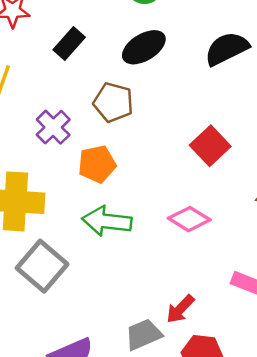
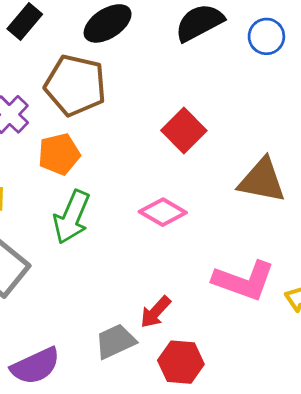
brown pentagon: (113, 102) -> (75, 85), size x1.4
green arrow: (107, 221) -> (72, 217), turned -72

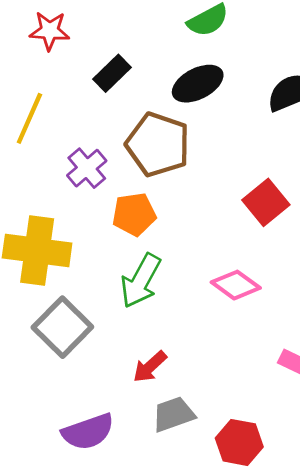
red arrow: (155, 312) -> (150, 367), moved

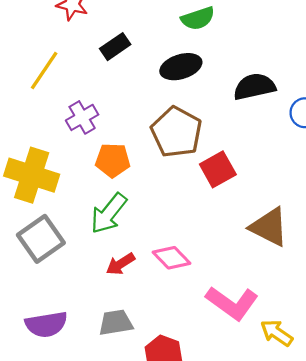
brown pentagon: (158, 144) -> (176, 132), moved
pink diamond: (236, 285) -> (172, 258), moved
red arrow: (150, 367) -> (120, 264), moved

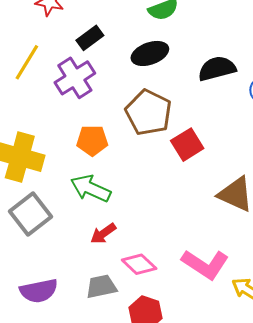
purple cross: (82, 117) -> (75, 78), moved, size x1.4
green arrow: (109, 213) -> (91, 188), turned 78
pink diamond: (172, 258) -> (139, 264), moved

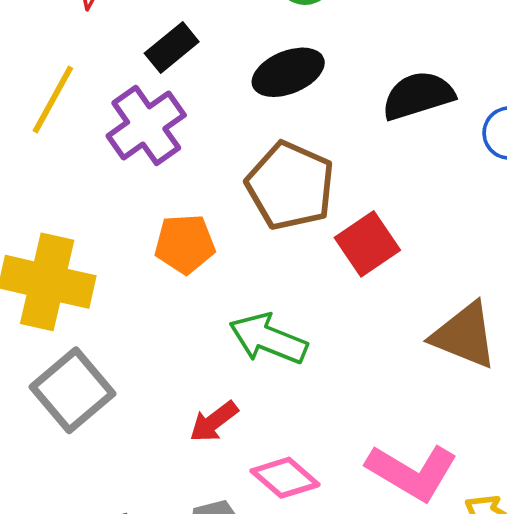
green arrow: (91, 188) -> (268, 339), moved

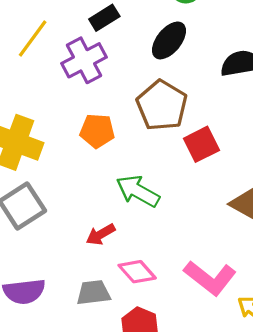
black ellipse: (288, 72) -> (169, 40), turned -36

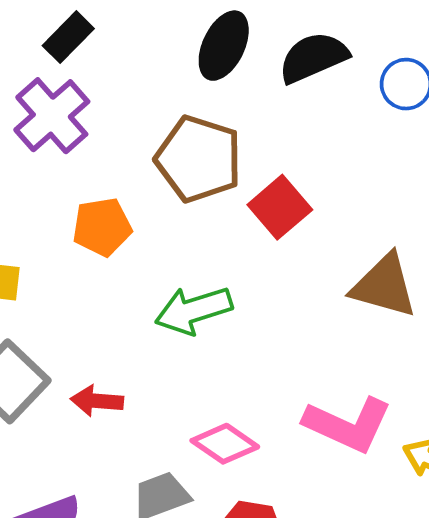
black ellipse: (169, 40) -> (224, 46), moved
green arrow: (138, 191) -> (194, 310), turned -33
red arrow: (101, 234) -> (97, 401), moved, turned 48

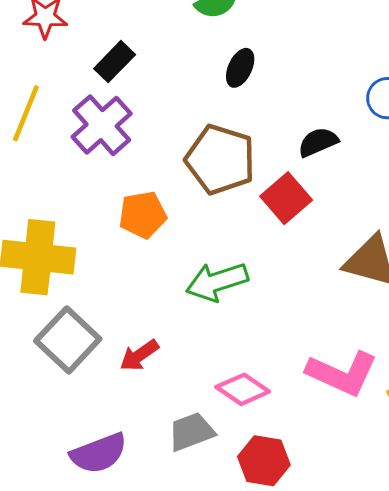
black ellipse: (224, 46) -> (240, 68), size x0.7
black semicircle: (313, 57) -> (318, 142), moved, size x0.7
red arrow: (97, 401) -> (139, 355), turned -39

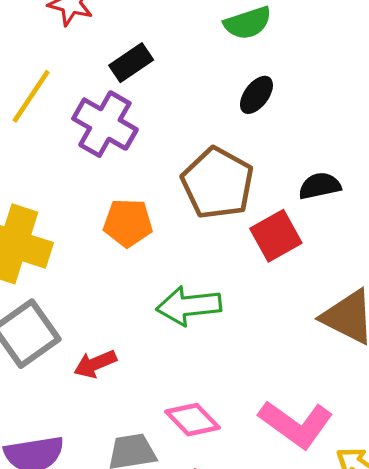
purple cross: (102, 125) -> (105, 124), turned -30

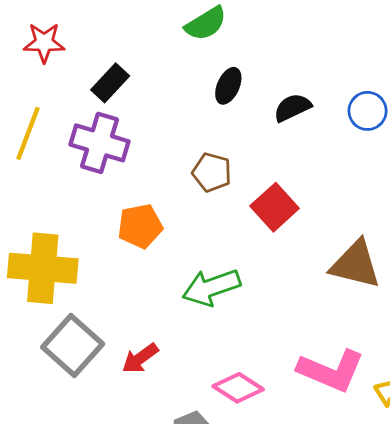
brown pentagon: (218, 183) -> (212, 172), size x0.6
black semicircle: (320, 186) -> (292, 108), moved

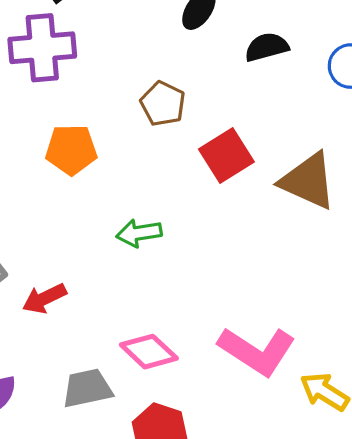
purple cross: (99, 143) -> (42, 48), turned -32
brown triangle: (355, 264) -> (308, 181), moved
green arrow: (211, 287) -> (139, 233), size x0.7

